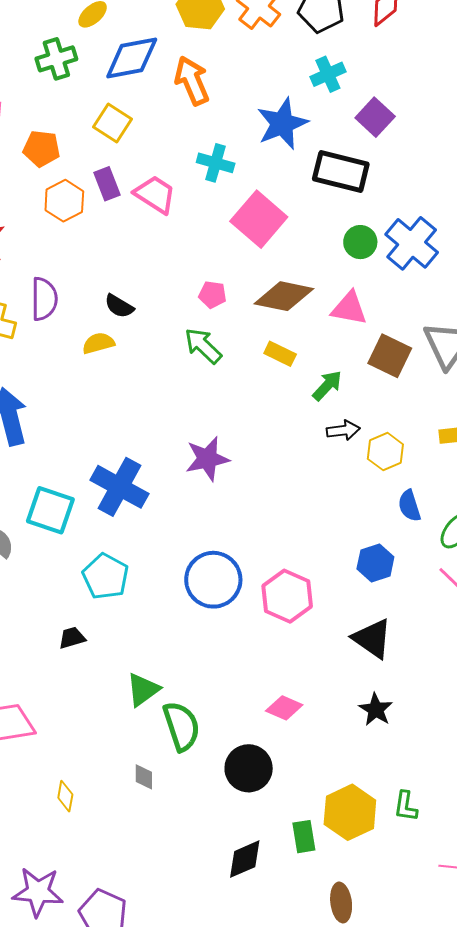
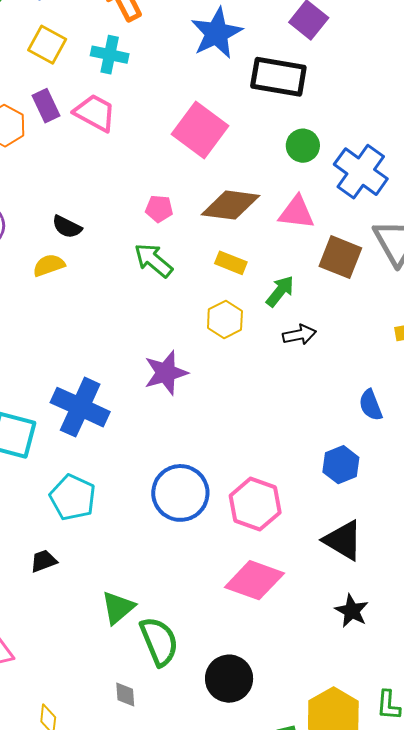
cyan cross: (216, 163) -> (110, 55), moved
blue cross: (412, 243) -> (361, 172), moved
yellow hexagon: (385, 452) -> (225, 319), moved
pink diamond: (284, 708) -> (254, 580), moved, size x1.6

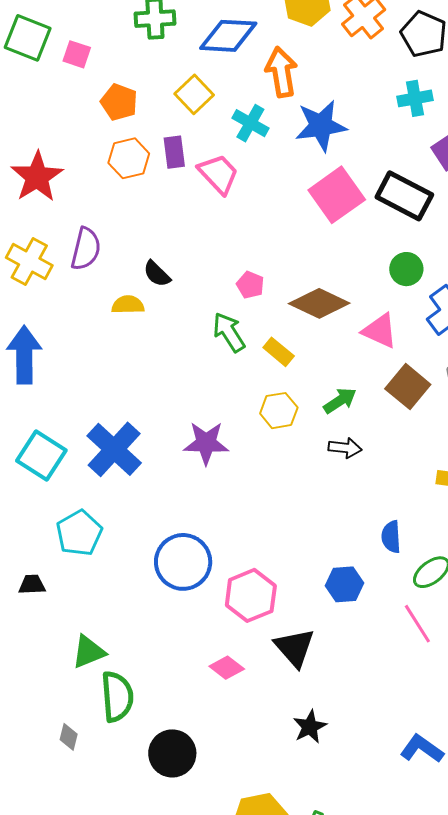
blue star: (217, 33) -> (321, 126), moved
pink square: (200, 130) -> (337, 195), moved
yellow rectangle: (231, 263) -> (279, 352), moved
black triangle: (343, 540) -> (295, 648), moved
pink diamond: (254, 580) -> (227, 668), size x0.6

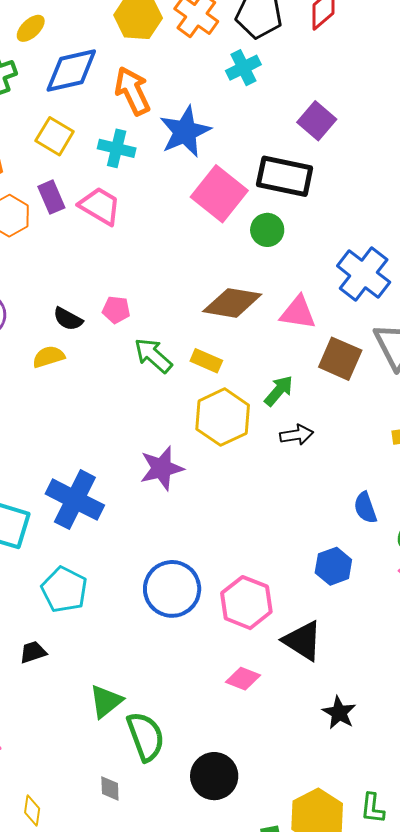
cyan cross: (415, 98) -> (243, 68), moved
green circle: (406, 269) -> (267, 230), moved
pink pentagon: (250, 285) -> (116, 310), moved
yellow hexagon: (279, 411) -> (223, 417), size x1.5

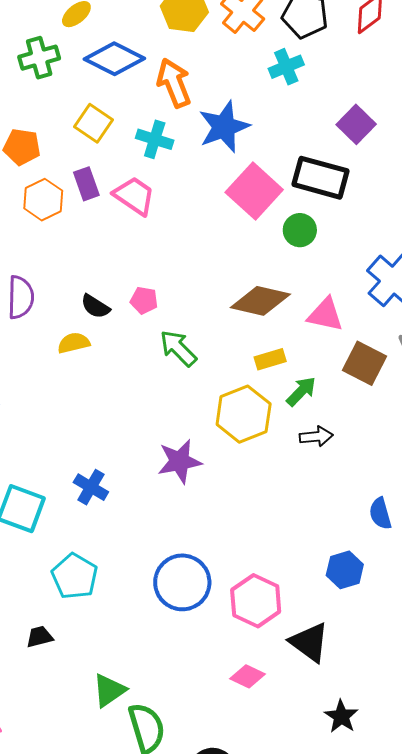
blue diamond: (71, 71) -> (114, 59), turned 36
yellow rectangle: (206, 361) -> (270, 359), moved, turned -44
blue cross: (75, 500) -> (91, 487), size x0.6

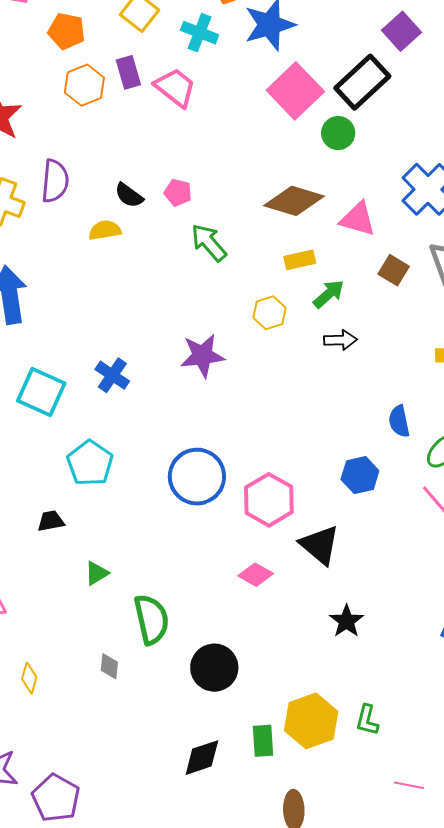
black rectangle: (320, 178) -> (362, 82), turned -62
brown square: (365, 363) -> (394, 270), size x0.7
yellow hexagon: (244, 414) -> (270, 313), size x0.6
green triangle: (109, 690) -> (97, 573), moved, size x0.7

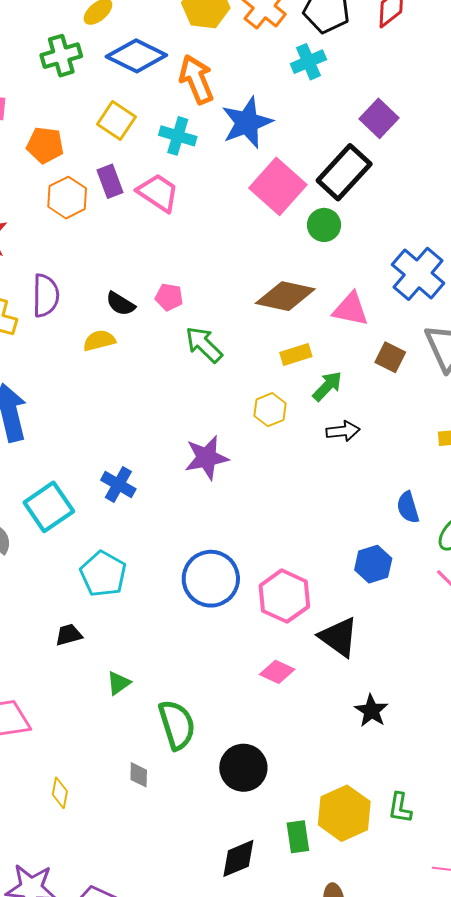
cyan square: (41, 392) -> (49, 507), turned 36

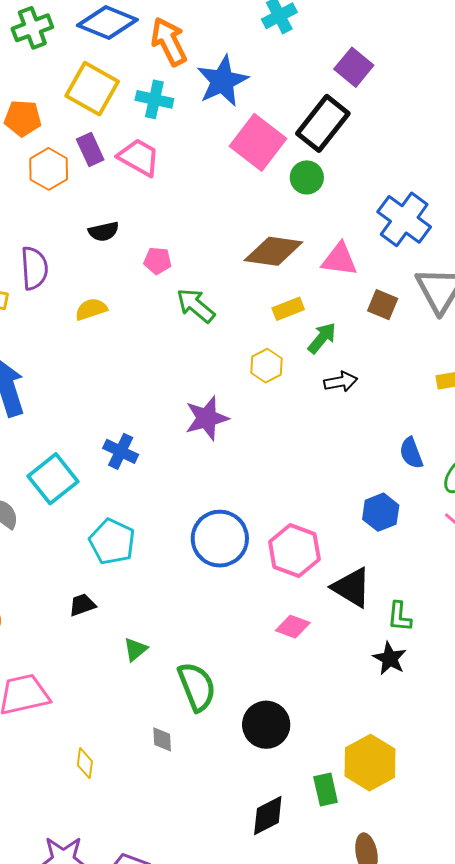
yellow square: (116, 121) -> (92, 89), size x1.4
black semicircle: (120, 304) -> (104, 231), moved, turned -40
green L-shape: (400, 808) -> (399, 617), moved

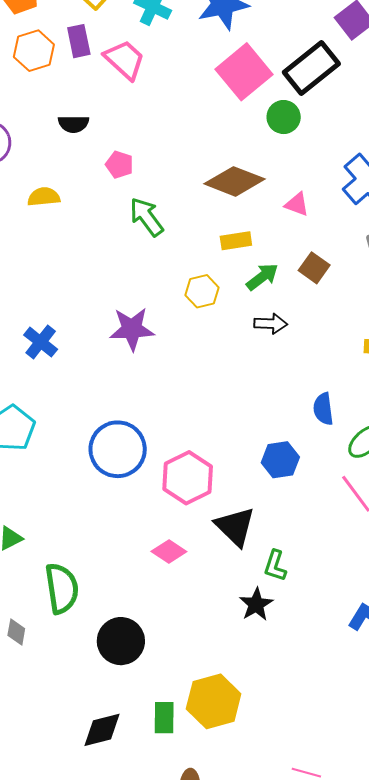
pink triangle: (339, 260) -> (297, 204), size x0.7
brown square: (383, 305) -> (314, 268), moved

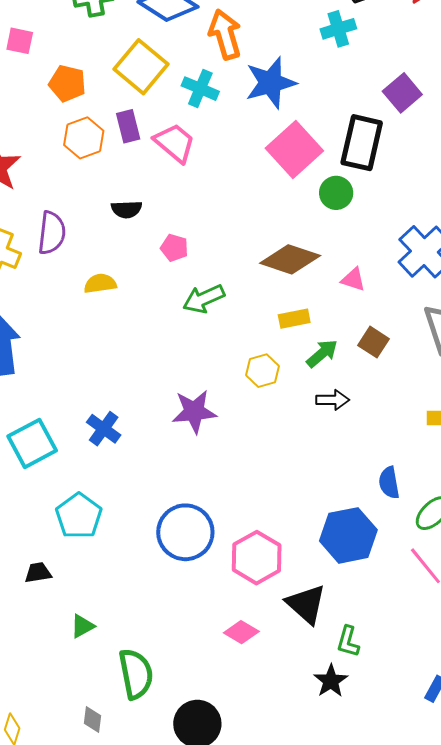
black rectangle: (311, 68) -> (362, 143), turned -36
green arrow: (147, 217) -> (204, 299), turned -75
blue hexagon: (280, 460) -> (348, 535), size x1.5

